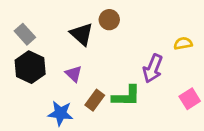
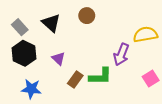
black triangle: (82, 34) -> (51, 23), moved
yellow semicircle: (183, 43) -> (145, 34), size x1.6
blue star: (60, 113) -> (31, 89), moved

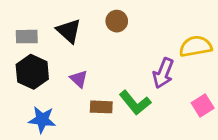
gray rectangle: (20, 27) -> (27, 37), turned -49
green L-shape: (100, 76) -> (135, 103), turned 50
brown rectangle: (75, 79) -> (101, 107), turned 56

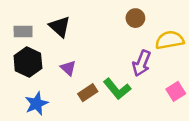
brown circle: (117, 21) -> (135, 18), moved
brown rectangle: (101, 107) -> (88, 93), turned -36
blue star: (42, 120) -> (36, 104), turned -30

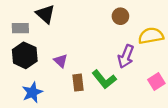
black triangle: (60, 27) -> (45, 14), moved
brown rectangle: (88, 93) -> (78, 83), turned -63

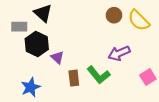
yellow semicircle: (151, 36) -> (139, 20), moved, turned -125
black hexagon: (25, 55) -> (37, 44), moved
purple arrow: (126, 56) -> (119, 53), turned 45

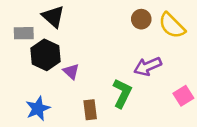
green L-shape: (99, 75) -> (122, 93), turned -115
brown rectangle: (74, 78) -> (90, 110), moved

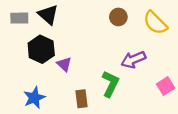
brown circle: (141, 19) -> (118, 17), moved
gray rectangle: (24, 33) -> (19, 18), moved

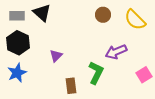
black hexagon: (41, 49) -> (18, 43), moved
purple triangle: (64, 64) -> (56, 56), turned 32
blue star: (34, 98) -> (17, 73), moved

